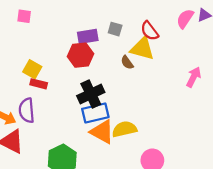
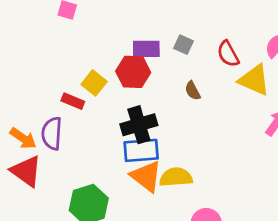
yellow triangle: (142, 49) -> (254, 80), moved
yellow square: (32, 69) -> (94, 83), moved

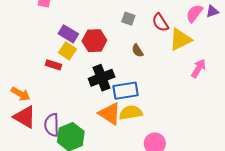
purple rectangle: (146, 49) -> (68, 34), moved, turned 36
yellow triangle: (254, 80) -> (180, 39), turned -45
purple semicircle: (52, 133) -> (52, 125), moved
blue rectangle: (141, 150) -> (126, 91), moved

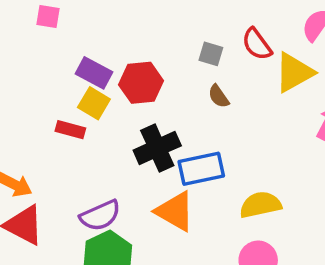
gray square: (128, 19) -> (211, 54), moved
yellow semicircle: (131, 113) -> (260, 205), moved
purple semicircle: (52, 125) -> (100, 215), moved, turned -110

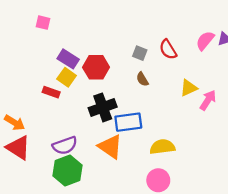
yellow triangle: (294, 72) -> (189, 88), moved, size x0.7

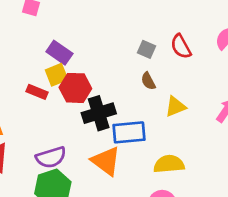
red hexagon: (96, 67) -> (75, 88), moved
yellow square: (67, 77) -> (57, 75), turned 30
yellow triangle: (189, 88) -> (175, 107), moved

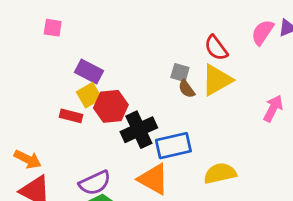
gray square: (146, 49) -> (180, 73), moved
yellow triangle: (175, 107) -> (217, 80), moved, size x1.4

